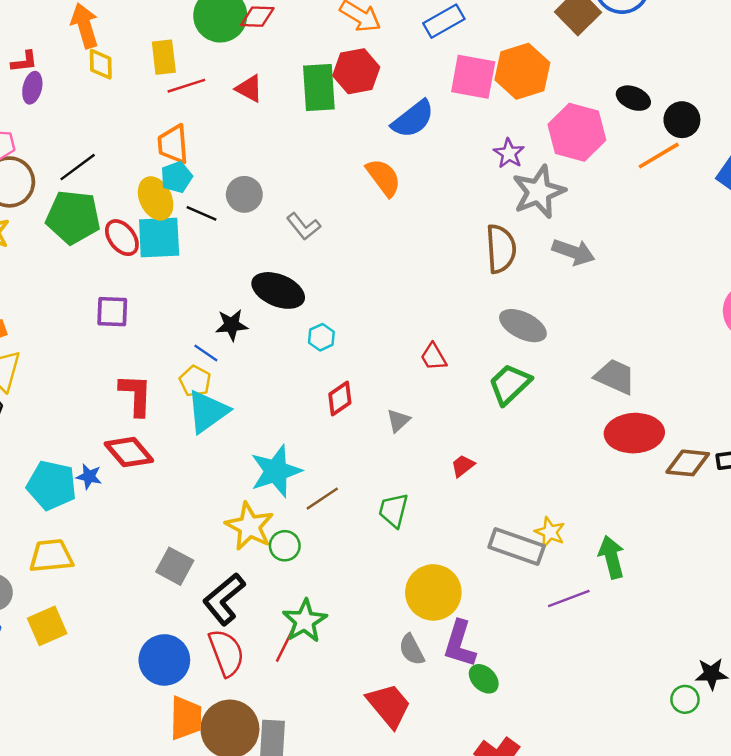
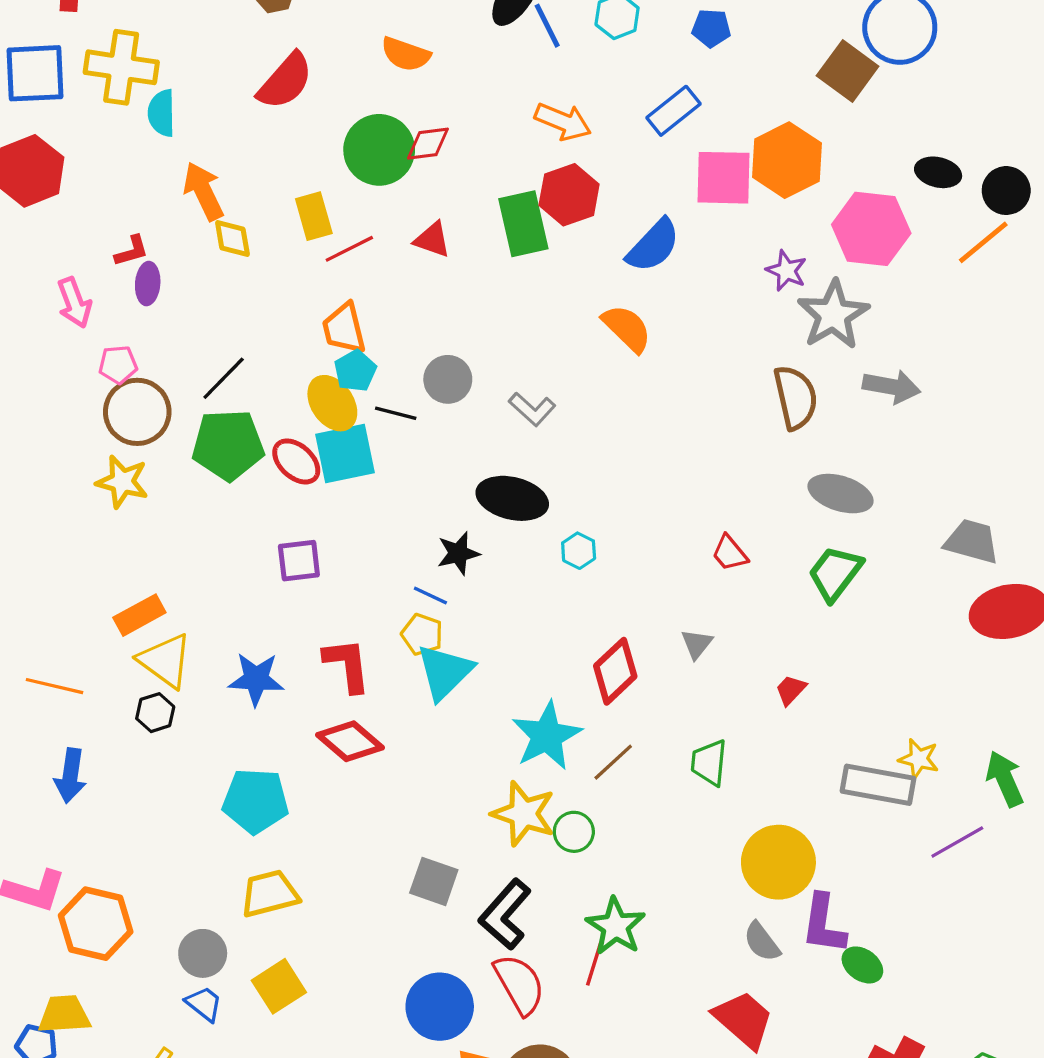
red diamond: (340, 399) -> (615, 671), moved, size x1.4
blue star: (89, 476) -> (256, 679), moved, size x1.6

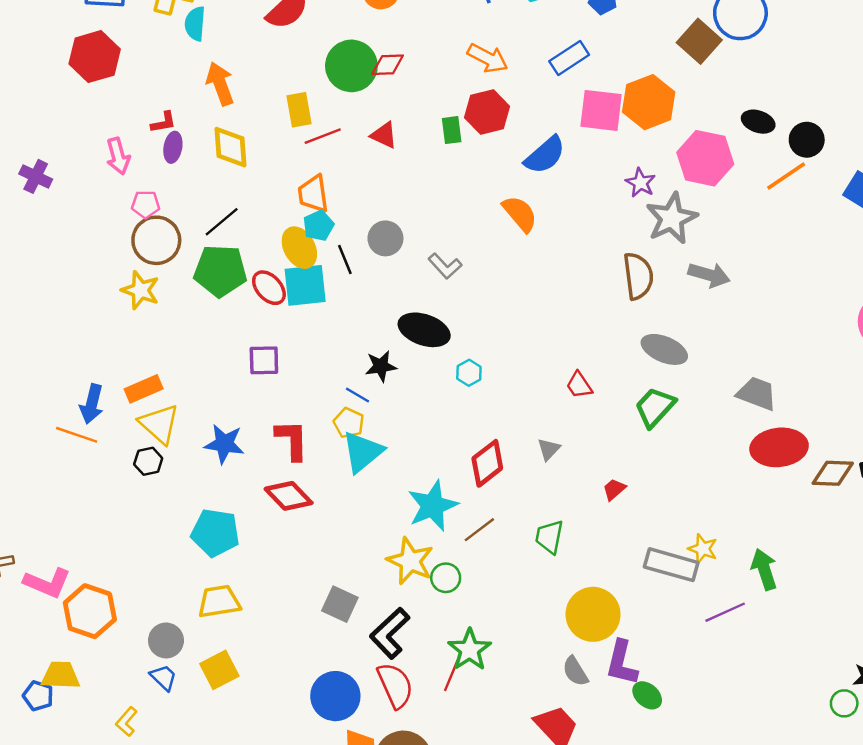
green rectangle: (523, 224) -> (452, 130), size x0.6
yellow diamond: (232, 238) -> (230, 147), moved, size x1.4
black line: (396, 413) -> (345, 259), turned 48
blue arrow: (70, 776) -> (92, 404), moved

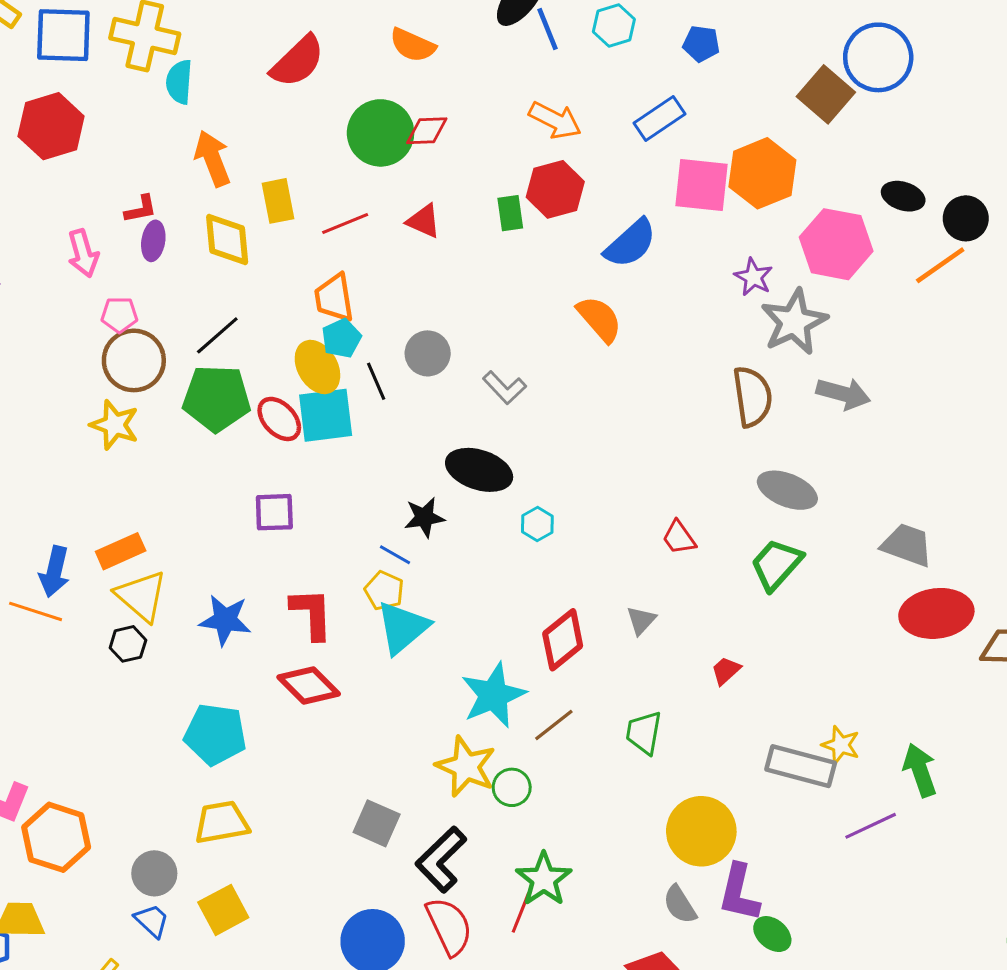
yellow rectangle: (299, 110) -> (278, 201), moved

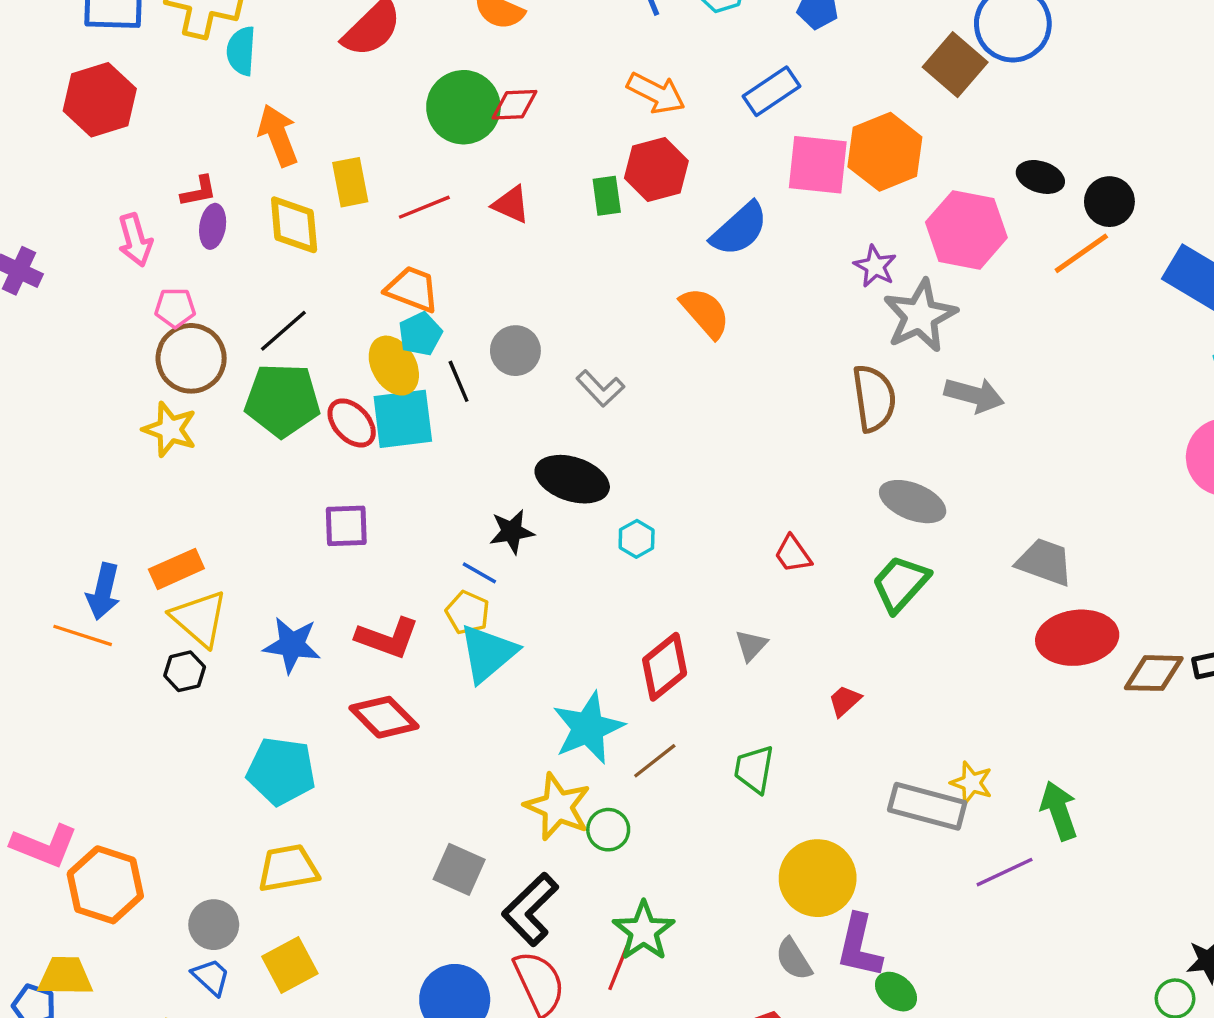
orange trapezoid: (334, 298) -> (412, 289), turned 120
red L-shape: (312, 614) -> (387, 638), turned 112

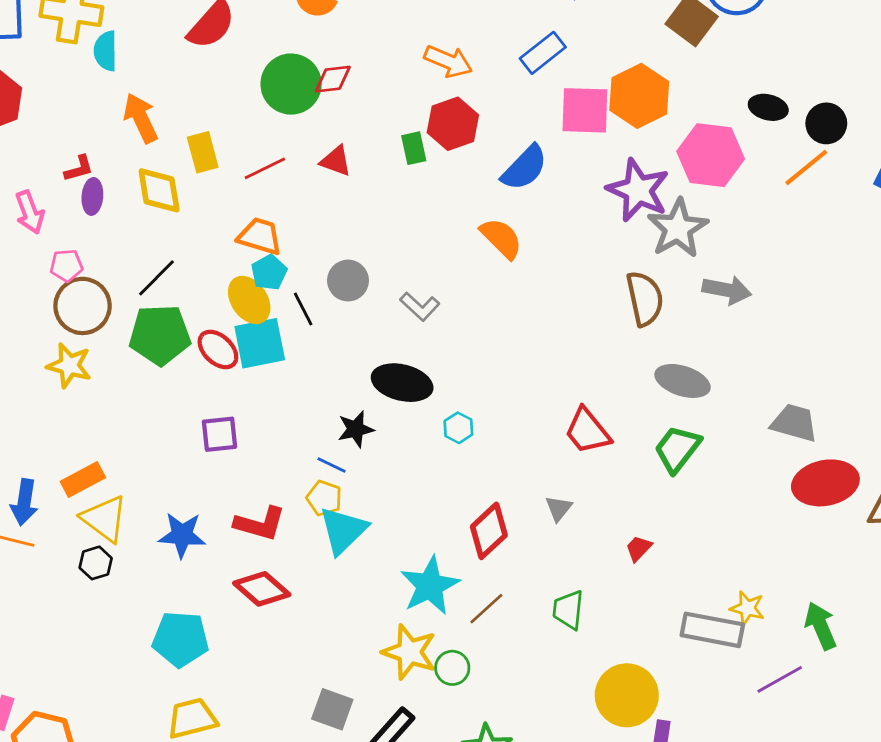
purple star: (875, 266) -> (638, 190), size x1.8
red trapezoid: (793, 554) -> (587, 431), size x1.5

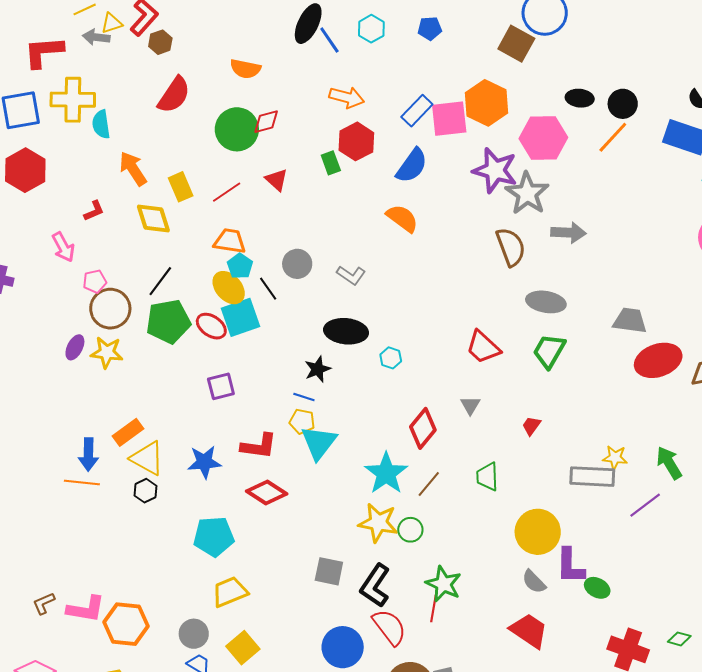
blue rectangle: (543, 53) -> (417, 111), moved
red triangle: (336, 161) -> (276, 180), turned 30
purple ellipse: (92, 196) -> (75, 347), moved, turned 30

